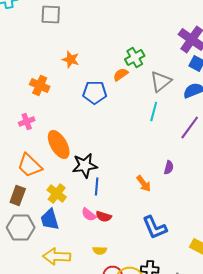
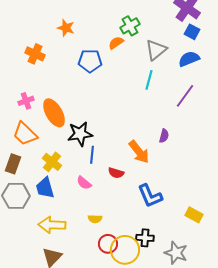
pink cross: (27, 122) -> (26, 101), moved
orange arrow: (144, 184) -> (139, 152), size x1.4
red semicircle: (104, 216) -> (116, 173), moved

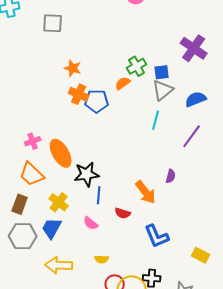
blue square: (192, 32) -> (162, 72), moved, turned -35
orange cross: (35, 54) -> (79, 94), moved
blue trapezoid: (45, 188) -> (52, 228), turned 45

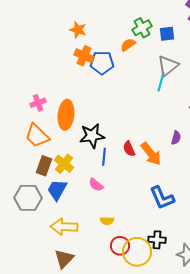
gray triangle: (163, 90) -> (168, 66), moved
orange ellipse: (61, 153) -> (66, 115), turned 36
brown rectangle: (20, 204) -> (44, 166), moved
red semicircle: (123, 213) -> (129, 149), moved, turned 49

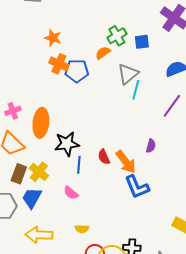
gray triangle: (168, 66) -> (128, 74), moved
blue L-shape: (162, 198) -> (137, 187), moved

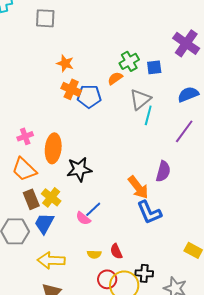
purple semicircle: (151, 146) -> (163, 171), size x1.5
red semicircle: (104, 157) -> (116, 251), moved
blue line: (79, 165) -> (93, 209), moved, turned 42
brown rectangle: (19, 174) -> (31, 199), turned -42

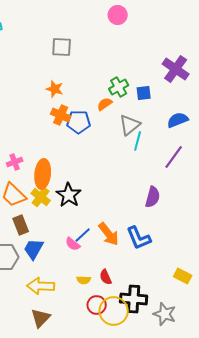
gray square: (45, 18) -> (62, 47), moved
black star: (79, 169) -> (69, 195), turned -30
orange arrow: (138, 187) -> (109, 234), moved
yellow cross: (51, 197) -> (41, 197), moved
black cross: (144, 273) -> (134, 299), size x1.5

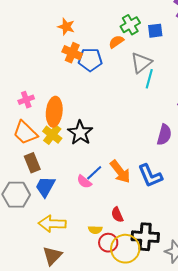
yellow semicircle: (84, 280) -> (95, 230), moved

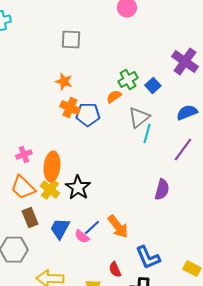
blue square: (155, 31) -> (153, 86), turned -35
blue L-shape: (150, 176) -> (148, 258), moved
blue trapezoid: (45, 187) -> (60, 229), moved

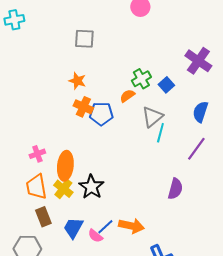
blue semicircle: (187, 113) -> (200, 112), turned -50
orange trapezoid: (23, 188) -> (36, 187), turned 36
orange arrow: (118, 227) -> (131, 226), turned -40

